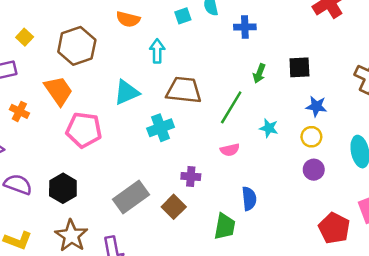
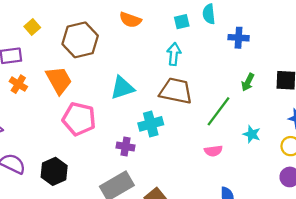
cyan arrow: (157, 51) -> (174, 54), moved
orange cross: (19, 111) -> (18, 84), moved
purple cross: (191, 176) -> (125, 147), moved

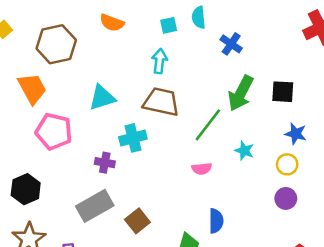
blue cross: (239, 38) -> (231, 44), turned 30
green arrow: (248, 82) -> (241, 93), size x1.8

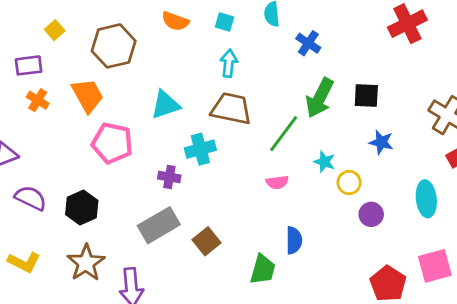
cyan square: (169, 25) -> (225, 22), moved, turned 30
yellow circle: (287, 164) -> (349, 183), moved

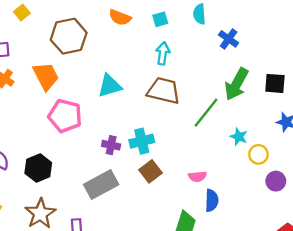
cyan square: (225, 22) -> (160, 19), turned -35
yellow square: (55, 30) -> (22, 12), moved
cyan cross: (200, 149) -> (142, 141), moved
pink semicircle: (277, 182) -> (197, 176), moved
brown square: (206, 241) -> (151, 171), moved

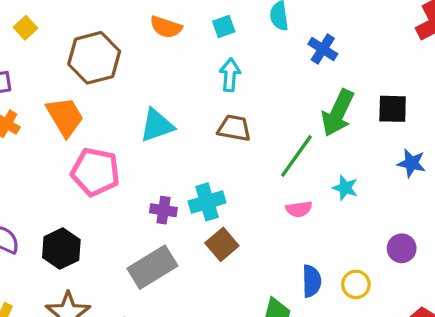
brown trapezoid: (164, 91) -> (234, 128), size x0.7
yellow circle: (258, 154) -> (356, 284), moved
pink semicircle: (197, 176) -> (299, 209), moved

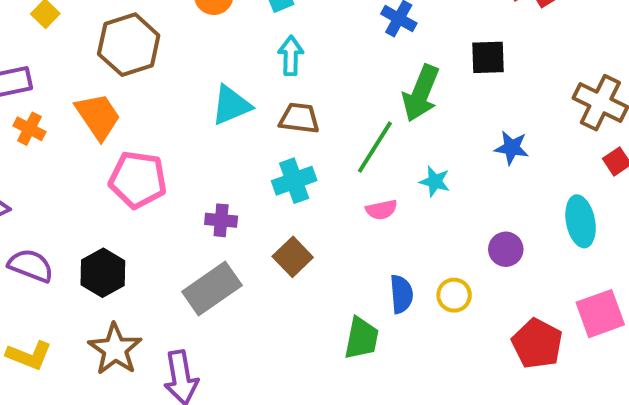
black square: (393, 109) -> (488, 57), moved
cyan triangle: (157, 125) -> (231, 105), moved
cyan cross: (207, 202) -> (294, 181), moved

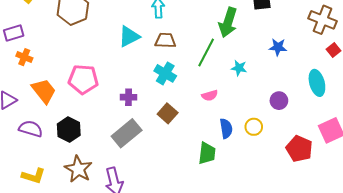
orange trapezoid: (98, 116) -> (44, 91), moved
cyan cross: (294, 181) -> (165, 73), turned -35
pink semicircle: (381, 210) -> (210, 95), moved

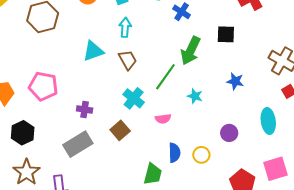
brown trapezoid: (165, 40) -> (128, 60), turned 50
cyan cross: (165, 73) -> (134, 98), moved

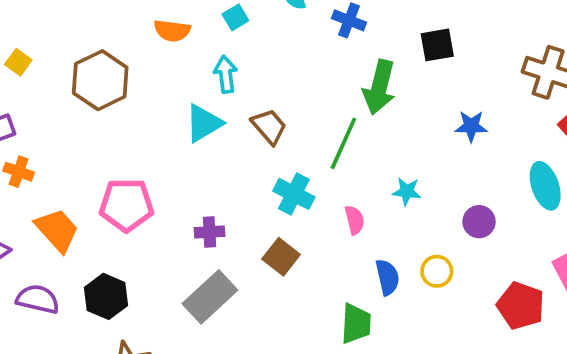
cyan arrow: (125, 27) -> (226, 74), moved
cyan star: (195, 96) -> (407, 191), moved
pink semicircle: (163, 119) -> (355, 220), turned -84

